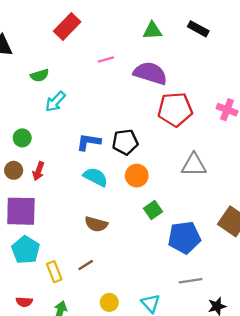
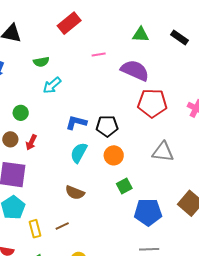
cyan semicircle: (95, 177) -> (79, 153), turned -95

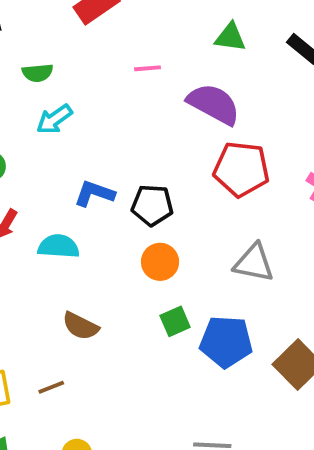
cyan semicircle: (79, 153) -> (59, 246), moved, turned 60
blue pentagon: (148, 212) -> (226, 342), moved

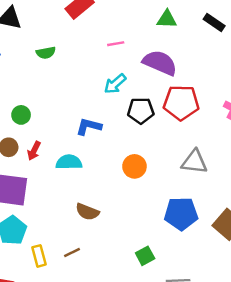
cyan arrow: (54, 119) -> (115, 84), moved
black pentagon: (152, 205) -> (141, 111), moved
green square: (175, 321) -> (145, 256), moved

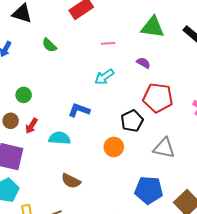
green triangle: (167, 19) -> (153, 27), size x1.4
green semicircle: (46, 53) -> (49, 45), turned 49
purple semicircle: (160, 63) -> (143, 63), size x0.5
black pentagon: (141, 111) -> (132, 121), moved, turned -30

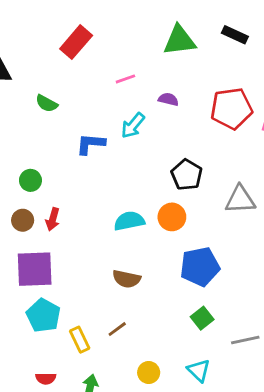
purple semicircle: (143, 63) -> (168, 99), moved
red pentagon: (158, 98) -> (231, 109), moved
blue L-shape: (79, 110) -> (91, 144), moved
cyan semicircle: (60, 138) -> (129, 221), moved
blue pentagon: (149, 190) -> (200, 267), moved

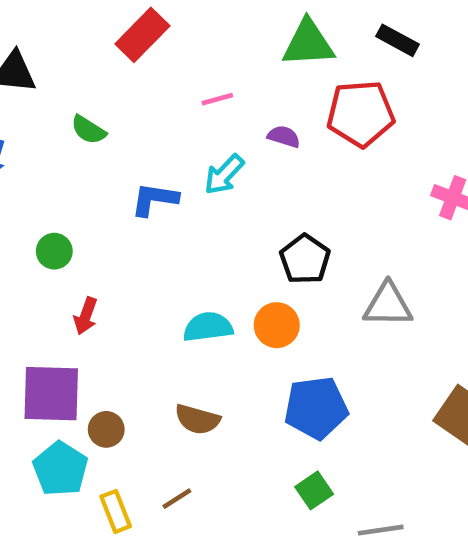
red pentagon: (231, 109) -> (361, 114), moved
brown circle: (23, 220) -> (106, 429), moved

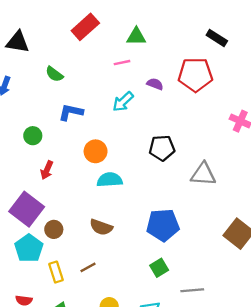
green triangle: (308, 43) -> (136, 37), moved, size x0.7
blue L-shape: (154, 199) -> (71, 112), moved
black pentagon: (305, 259) -> (162, 148), turned 30
orange circle: (277, 325) -> (96, 151), moved
purple square: (51, 394) -> (27, 209), turned 32

